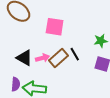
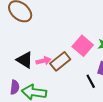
pink square: (55, 27) -> (83, 46), moved, turned 30
black line: (75, 54) -> (91, 81), moved

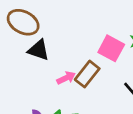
black triangle: (25, 60) -> (39, 50), moved

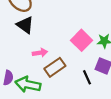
brown rectangle: (87, 74) -> (55, 67), moved

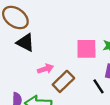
pink square: (81, 40) -> (86, 49), turned -36

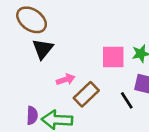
black triangle: (25, 43) -> (43, 49), turned 42

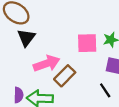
pink arrow: (66, 79) -> (47, 63), size x1.6
black line: (127, 100) -> (105, 90), moved

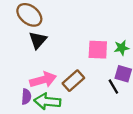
pink arrow: (47, 63) -> (43, 80), moved
black line: (105, 90) -> (113, 87), moved

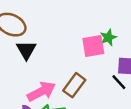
green star: (122, 48) -> (108, 37), moved

